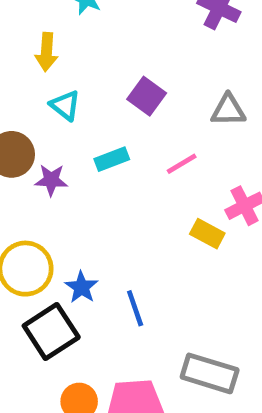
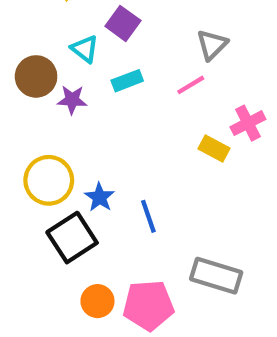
purple square: (147, 96) -> (123, 23), moved
cyan triangle: (65, 105) -> (85, 49), moved
gray triangle: (228, 110) -> (212, 45), moved, turned -44

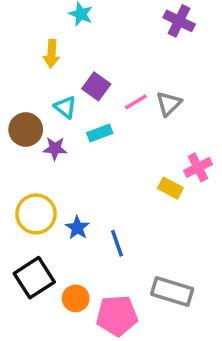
pink line: (191, 85) -> (136, 102), moved
black square: (72, 238) -> (34, 278), moved
orange circle: (97, 301) -> (76, 298), moved

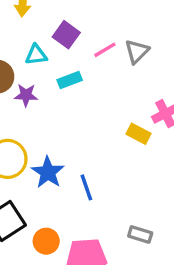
cyan triangle: (65, 107) -> (36, 55), turned -45
blue star: (77, 228) -> (48, 172), size x1.4
gray rectangle: (172, 291) -> (140, 234), size x0.6

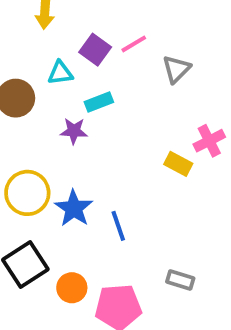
pink line: (105, 50) -> (134, 44), moved
purple star: (26, 95) -> (74, 131), moved

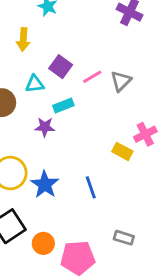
pink line: (134, 44) -> (92, 77), moved
blue line: (118, 226) -> (91, 187), moved

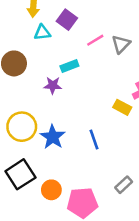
purple square: (61, 67) -> (67, 20), moved
cyan triangle: (35, 84) -> (42, 32), moved
gray rectangle: (124, 238) -> (124, 185), turned -60

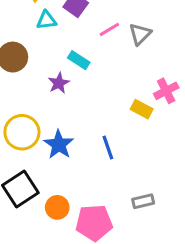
cyan rectangle: (69, 66) -> (79, 60), turned 54
purple star: (53, 85) -> (59, 83), turned -30
gray rectangle: (124, 185) -> (143, 201), turned 30

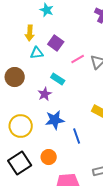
blue star: (59, 144) -> (55, 120), moved, turned 30
orange circle: (57, 207) -> (49, 157), moved

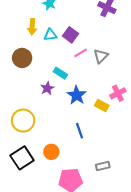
purple square: (56, 43) -> (70, 35), moved
cyan triangle: (37, 53) -> (50, 35), moved
brown circle: (15, 77) -> (22, 58), moved
blue star: (55, 120) -> (77, 95), moved, turned -30

